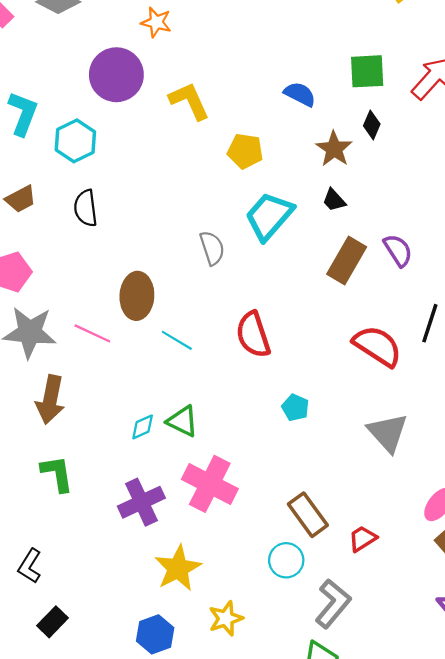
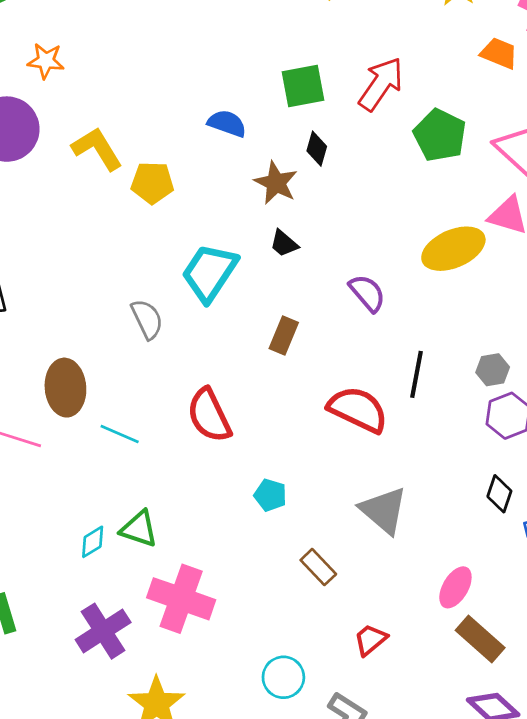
yellow pentagon: (245, 151) -> (152, 183), moved
brown rectangle: (347, 261) -> (284, 336), moved, size x0.7
brown rectangle: (308, 515) -> (318, 567), moved, size x0.7

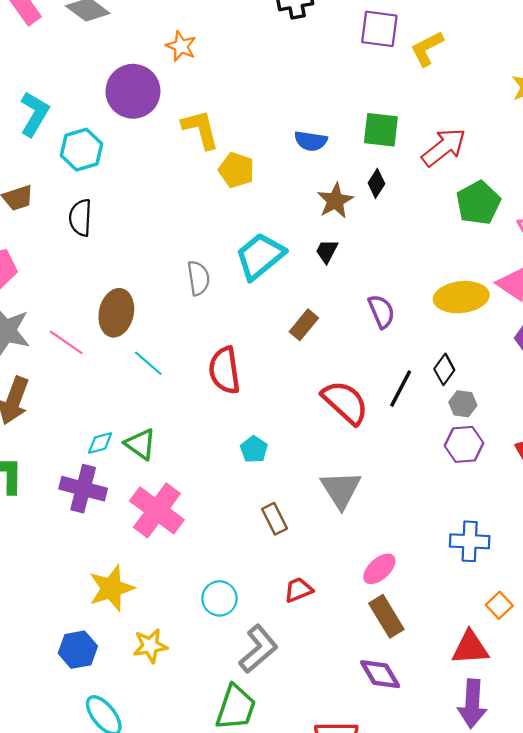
blue semicircle: (227, 123) -> (311, 141), turned 152
black trapezoid: (284, 244) -> (327, 251), turned 60
black diamond: (499, 494) -> (444, 369), moved
purple cross: (103, 631) -> (83, 489), moved, turned 30

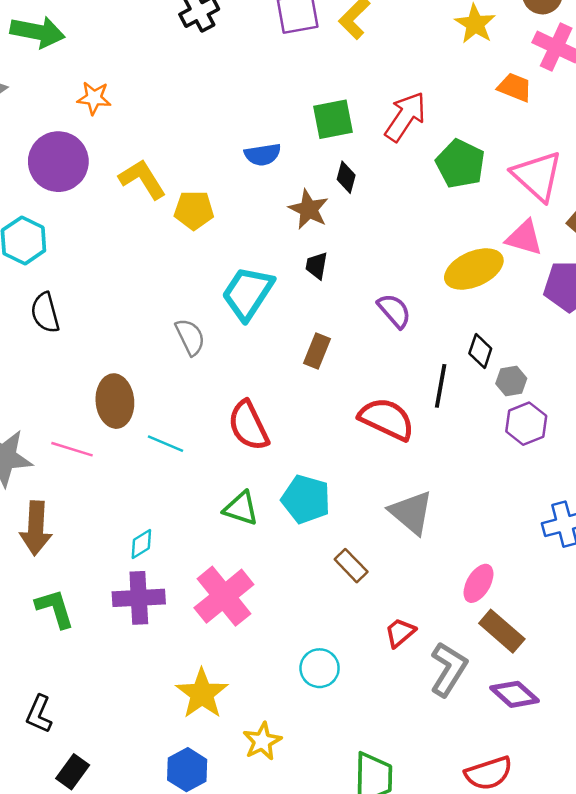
green triangle: (140, 444) -> (241, 508), moved
cyan pentagon: (254, 449) -> (306, 499), size x1.6
pink cross: (157, 510) -> (224, 596), turned 32
gray L-shape: (258, 649) -> (448, 669), moved

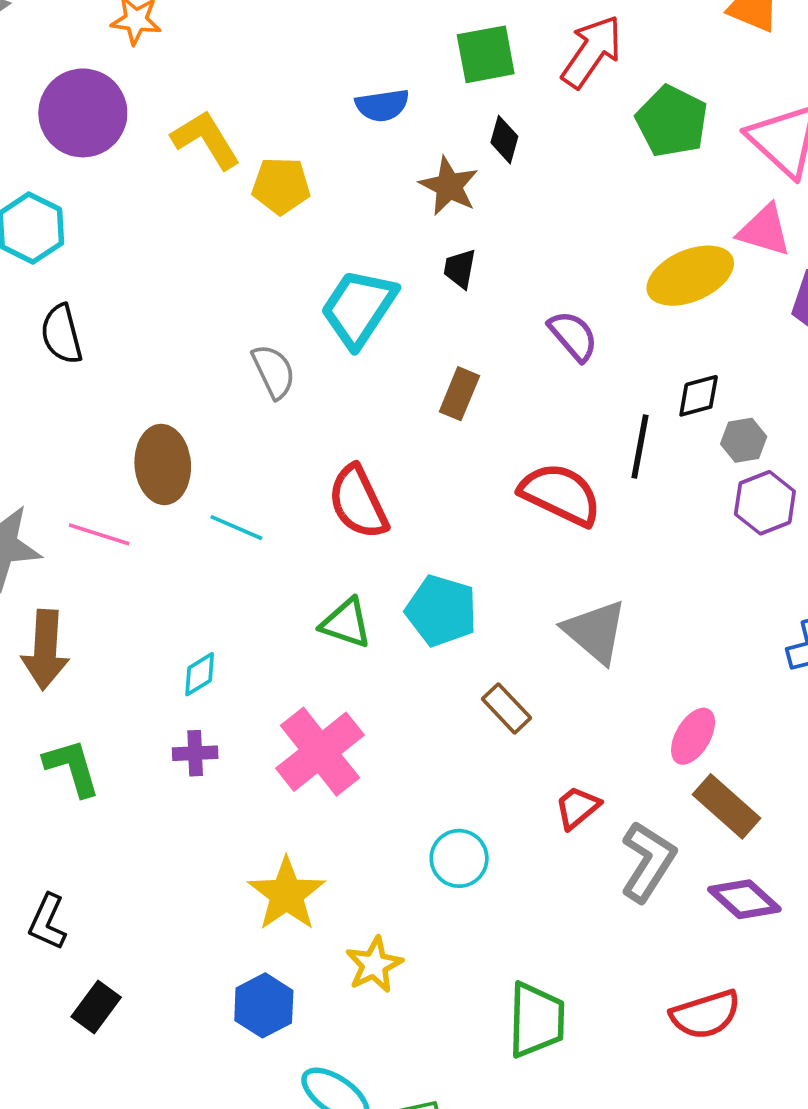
black diamond: (480, 351) -> (699, 396), turned 56
purple cross: (139, 598) -> (195, 753), size x0.6

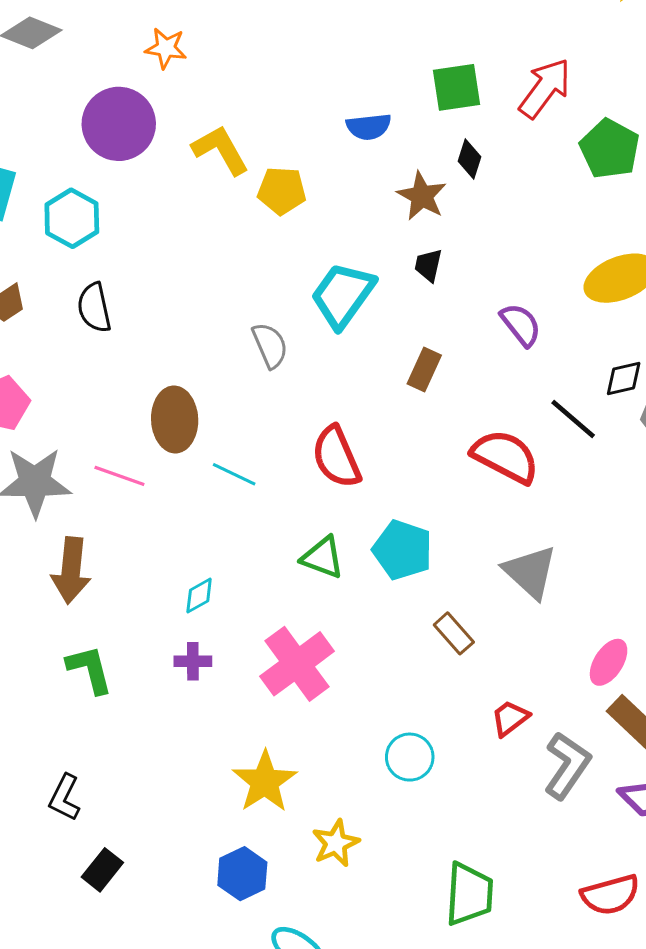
black line: (640, 446) -> (573, 419), turned -62

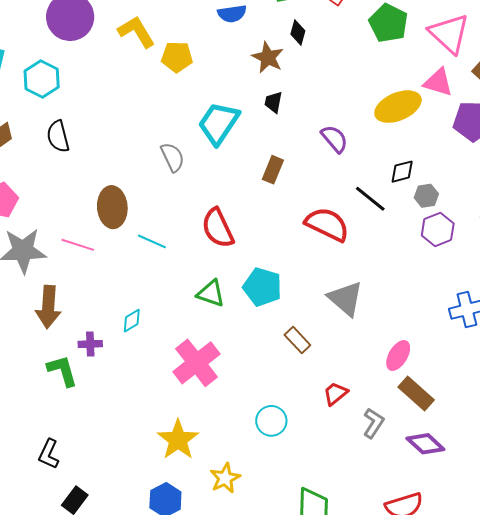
purple cross: (193, 661) -> (90, 344), moved
gray L-shape: (567, 765) -> (373, 423), size x0.7

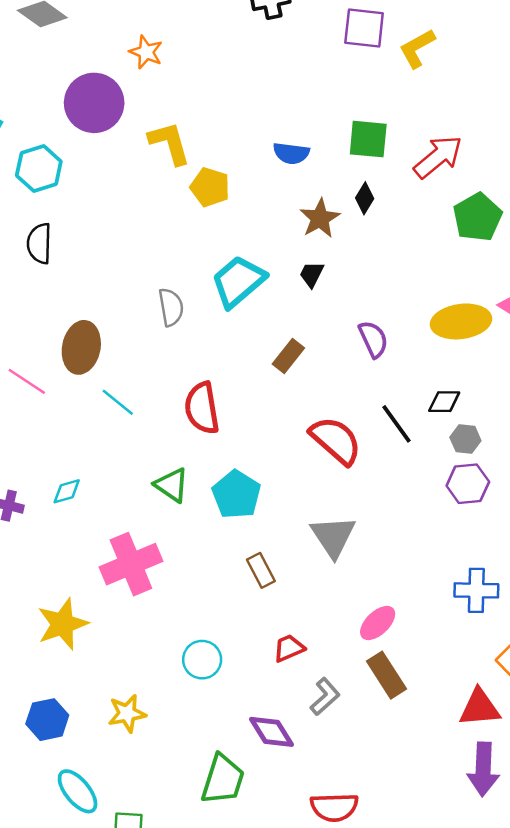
yellow star: (178, 440) -> (63, 624), moved
purple diamond: (425, 444) -> (272, 732), moved

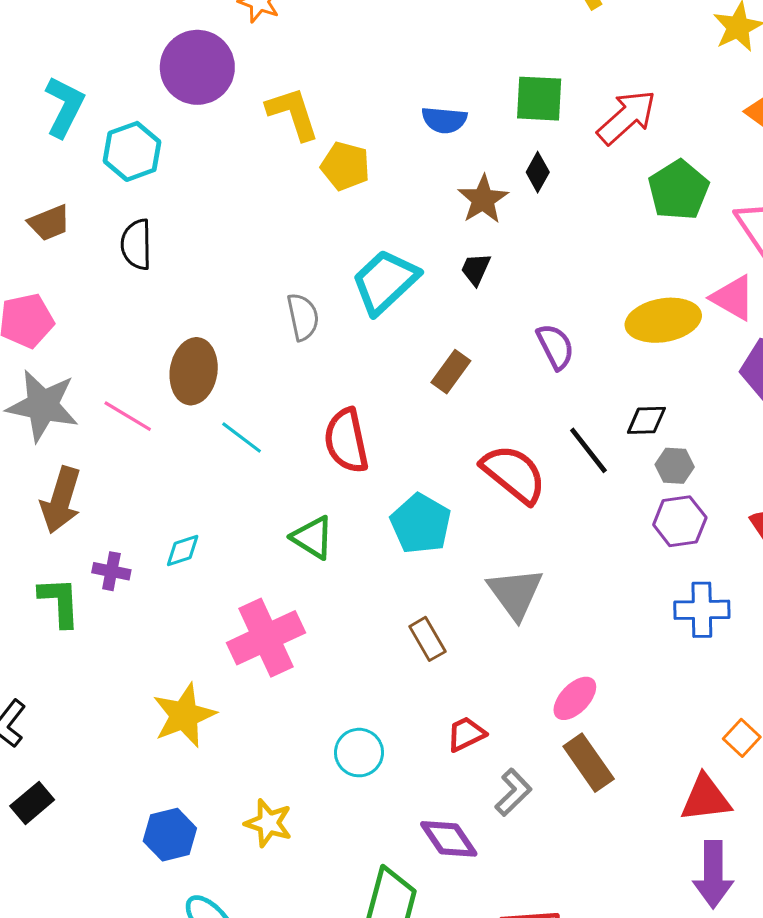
cyan pentagon: (236, 494) -> (421, 524), moved
blue cross: (476, 590) -> (702, 610), moved
yellow star: (127, 713) -> (268, 823), turned 30

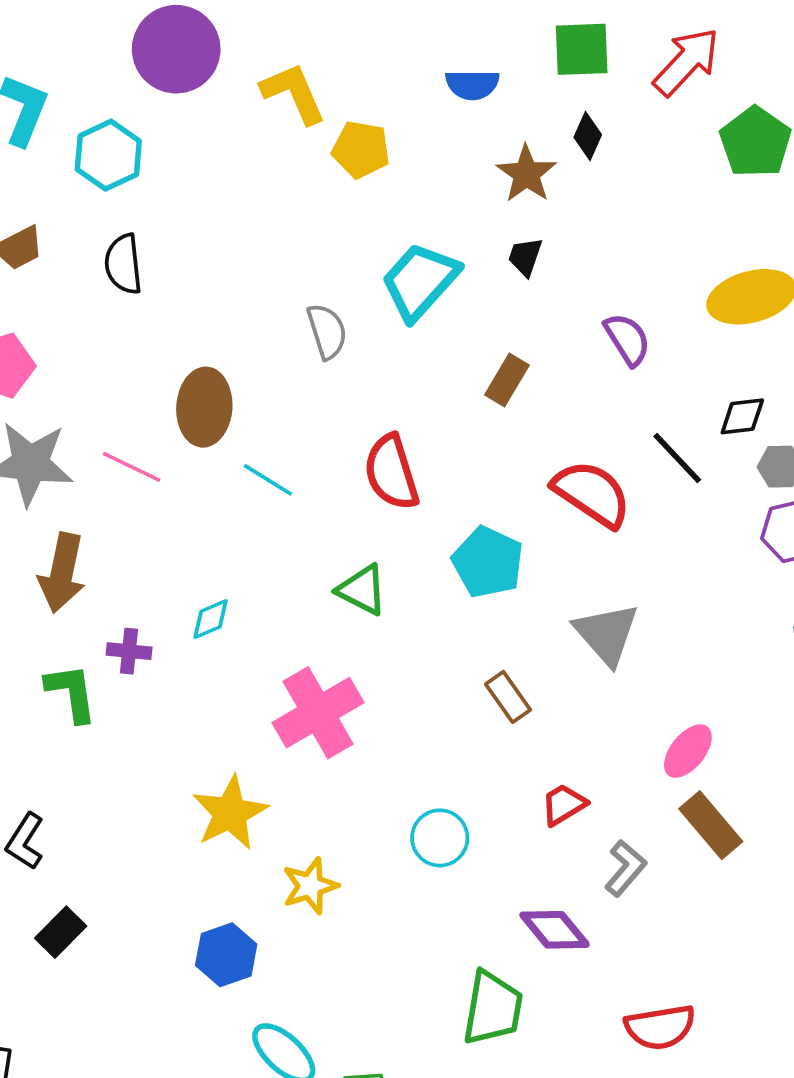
yellow star: (268, 823) -> (310, 886), moved, turned -30

